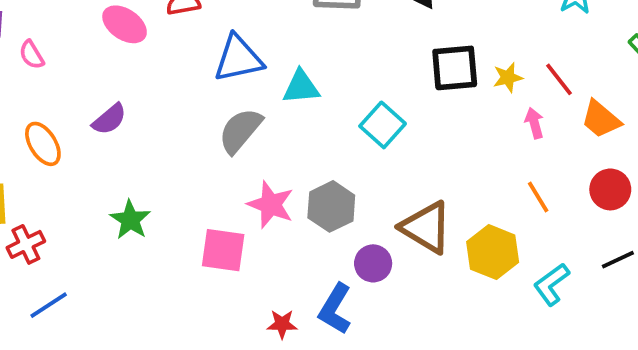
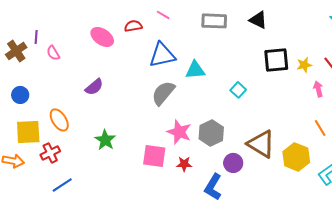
cyan square: (383, 125) -> (238, 90), size x0.7
orange ellipse: (43, 144) -> (59, 120), moved
red star: (282, 324) -> (184, 164), moved

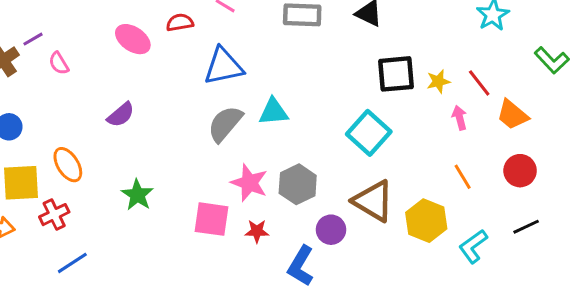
purple line: (36, 37) -> (33, 39), turned 56
cyan triangle: (195, 70) -> (274, 112), moved
cyan square: (238, 90) -> (369, 133), moved, size x1.8

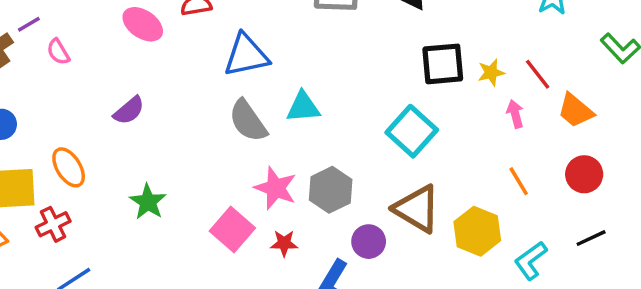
gray semicircle: (225, 124) -> (248, 121), turned -75
pink square: (212, 219) -> (232, 229), turned 33

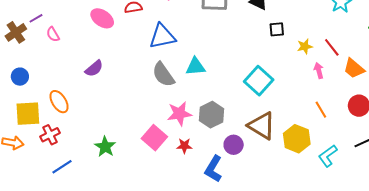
black square: (443, 64) -> (277, 29), moved, size x0.6
pink star: (275, 188) -> (179, 114), turned -30
green star: (148, 202) -> (105, 147), moved

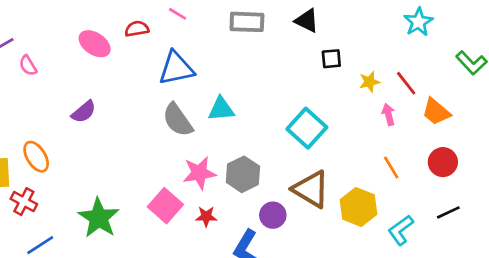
red cross: (50, 135) -> (24, 202), turned -36
green star: (105, 147) -> (99, 218), size x1.4

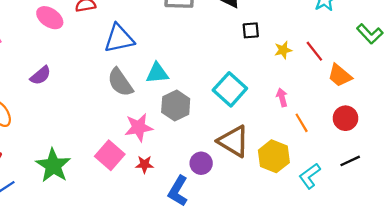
pink arrow: (388, 114) -> (282, 97), moved
gray hexagon: (243, 174) -> (176, 105), moved

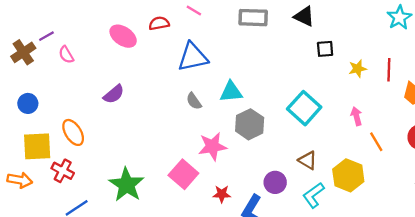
red line: (314, 51) -> (389, 70), turned 40
gray semicircle: (120, 82) -> (194, 101), size x0.6
brown triangle: (233, 141) -> (308, 160), size x0.6
red star: (144, 164) -> (222, 194), moved
cyan L-shape: (310, 176) -> (313, 195), moved

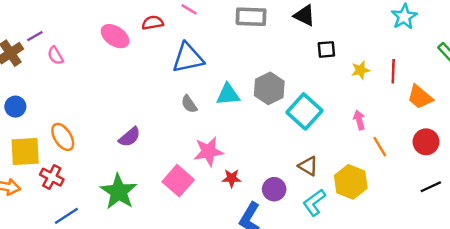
purple semicircle: (114, 94) -> (130, 137), moved
gray hexagon: (250, 124) -> (269, 88), moved
red star: (222, 194) -> (232, 178), moved

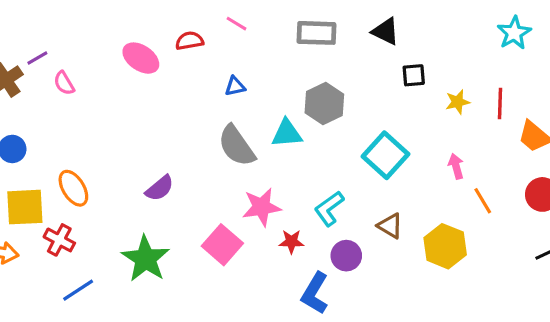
blue triangle: (188, 58) -> (235, 86), size x0.5
gray hexagon: (269, 88) -> (324, 104), moved
gray semicircle: (189, 104) -> (237, 146), size x1.8
cyan L-shape: (314, 203) -> (329, 209), moved

